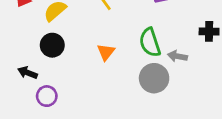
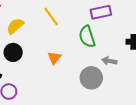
green semicircle: (150, 42) -> (87, 37), moved

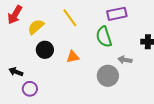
black circle: (13, 52) -> (45, 50), moved
orange triangle: (54, 58) -> (73, 57), turned 40

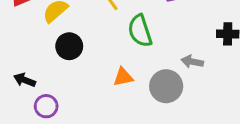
green semicircle: (104, 37) -> (140, 31), moved
orange triangle: (73, 57) -> (123, 77), moved

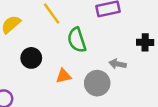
black circle: (69, 46) -> (31, 58), moved

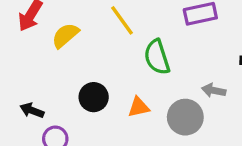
black circle: (31, 58) -> (94, 97), moved

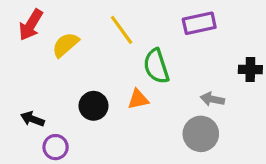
orange triangle: (139, 107) -> (138, 99), moved
gray circle: (185, 117) -> (201, 134), moved

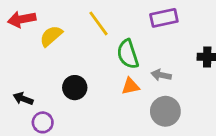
red arrow: (31, 25) -> (22, 19), turned 48
orange triangle: (138, 99) -> (131, 86), moved
gray arrow: (212, 99) -> (161, 75), moved

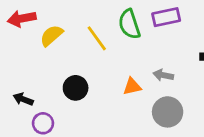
yellow line: (98, 23) -> (97, 38), moved
green semicircle: (128, 54) -> (129, 24), moved

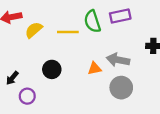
yellow line: (97, 38) -> (68, 32), turned -54
gray arrow: (163, 75) -> (118, 60), size x1.5
black arrow: (23, 99) -> (12, 78), turned -72

